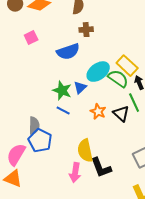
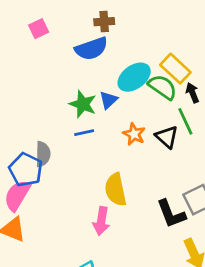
brown cross: (86, 30) -> (104, 22), moved
blue line: (63, 111) -> (84, 133), turned -40
blue pentagon: (40, 141) -> (26, 170), moved
black L-shape: (101, 168) -> (171, 214), moved

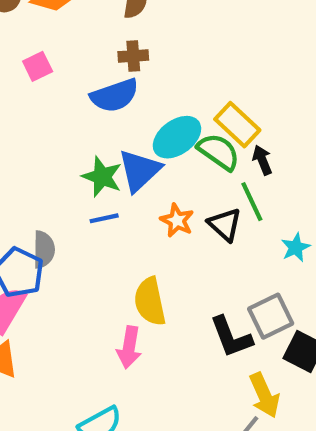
blue triangle: (108, 100) -> (139, 170), size x1.6

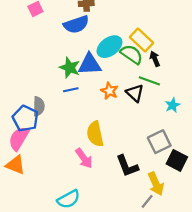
blue triangle: (139, 170) -> (90, 64), turned 40
green line: (252, 202) -> (149, 81), turned -45
black L-shape: (231, 337) -> (127, 166), moved
pink arrow: (129, 347) -> (84, 158), turned -45

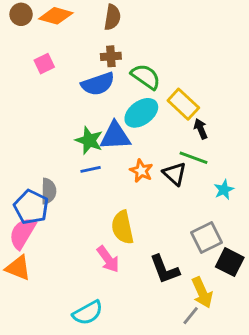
green semicircle: (132, 54) -> (146, 77), moved

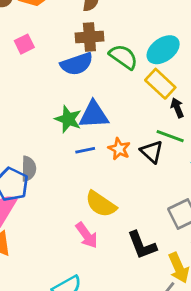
brown cross: (111, 56) -> (89, 37), size x1.4
cyan ellipse: (141, 113) -> (163, 50), moved
blue line: (91, 169) -> (85, 150), moved
yellow semicircle: (122, 227) -> (101, 204), turned -44

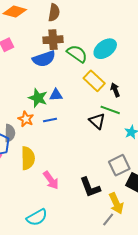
yellow rectangle: (160, 84) -> (94, 81), moved
blue triangle: (94, 115) -> (56, 95), size x0.6
orange star: (119, 149) -> (26, 119), moved
yellow semicircle: (101, 204) -> (28, 158), moved, turned -125

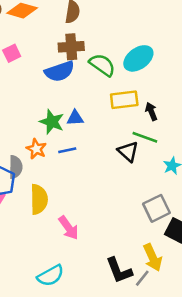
yellow rectangle: (94, 81) -> (124, 100), turned -50
black L-shape: (90, 187) -> (119, 270), moved

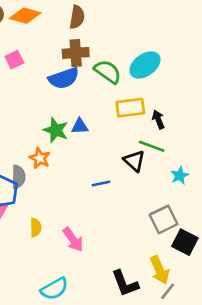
blue line: (67, 150) -> (101, 184), moved
yellow semicircle: (39, 199) -> (36, 227), moved, size x0.6
gray line: (142, 278) -> (168, 291), moved

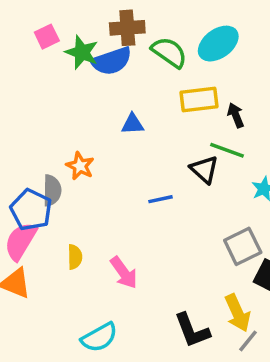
green star: (56, 130) -> (82, 52), moved

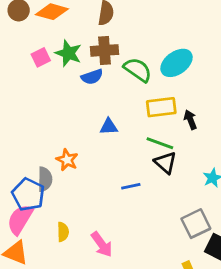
green star: (82, 52) -> (68, 53), moved
blue semicircle: (112, 61) -> (92, 77), size x0.7
green line: (227, 150) -> (160, 143), moved

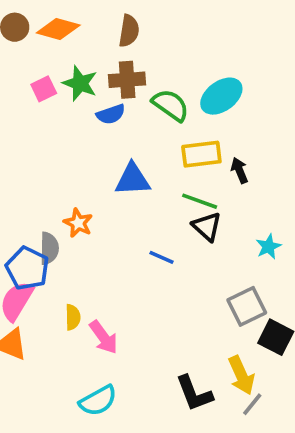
blue triangle: (109, 127) -> (133, 179), size x1.5
blue line: (131, 186) -> (162, 257), turned 36
pink arrow: (102, 244) -> (104, 337), moved

